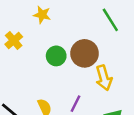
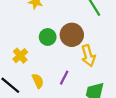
yellow cross: (14, 40) -> (20, 56), moved

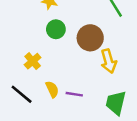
green circle: (48, 37) -> (56, 29), moved
purple line: (64, 78) -> (74, 94), moved, turned 72

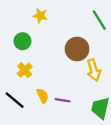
green circle: (56, 29) -> (22, 41), moved

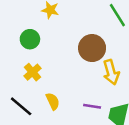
purple line: (63, 100) -> (92, 106), moved

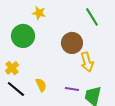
green circle: (30, 39) -> (23, 36), size x1.5
yellow cross: (32, 72) -> (12, 68), moved

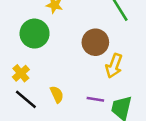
yellow arrow: (87, 62) -> (114, 66), turned 36

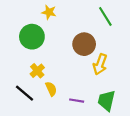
yellow cross: (21, 73) -> (37, 71), moved
purple line: (95, 99) -> (77, 101), moved

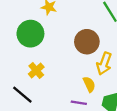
yellow semicircle: (51, 89) -> (89, 84), moved

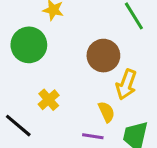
yellow cross: (36, 70) -> (49, 100), moved

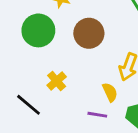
brown circle: (103, 56) -> (89, 33), moved

